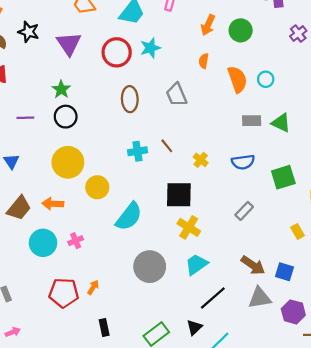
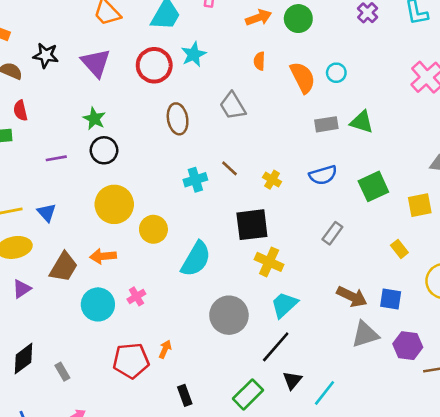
orange arrow: (208, 25) -> (259, 18), turned -126
black line: (213, 298) -> (276, 347), moved

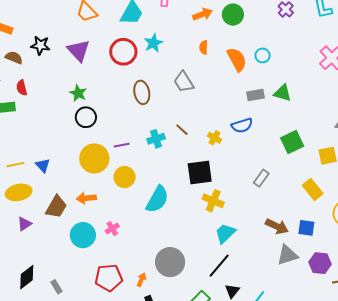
purple line: (56, 158) -> (122, 145), moved
blue semicircle: (323, 175) -> (242, 125), moved
yellow rectangle: (399, 249) -> (313, 189), size x1.5
gray circle: (229, 315) -> (170, 262), moved
orange arrow: (165, 349) -> (141, 280), moved

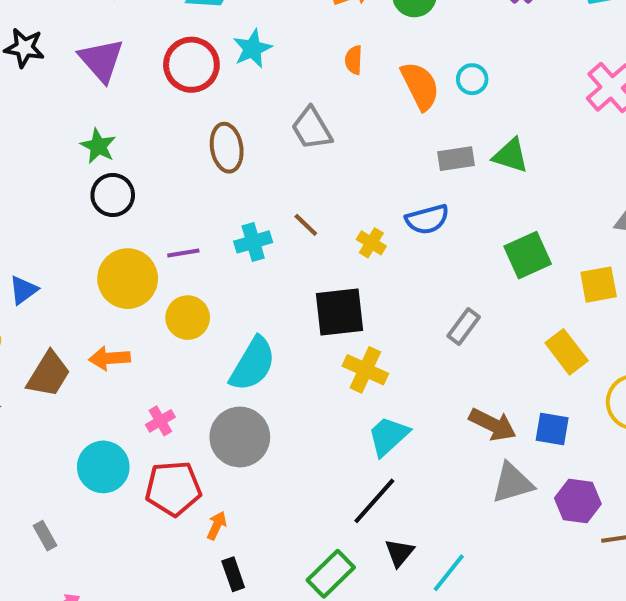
blue triangle: (43, 165) -> (23, 290), turned 35
cyan circle: (83, 235) -> (103, 467), moved
gray circle: (170, 262) -> (240, 437), moved
red pentagon: (109, 278) -> (173, 488), moved

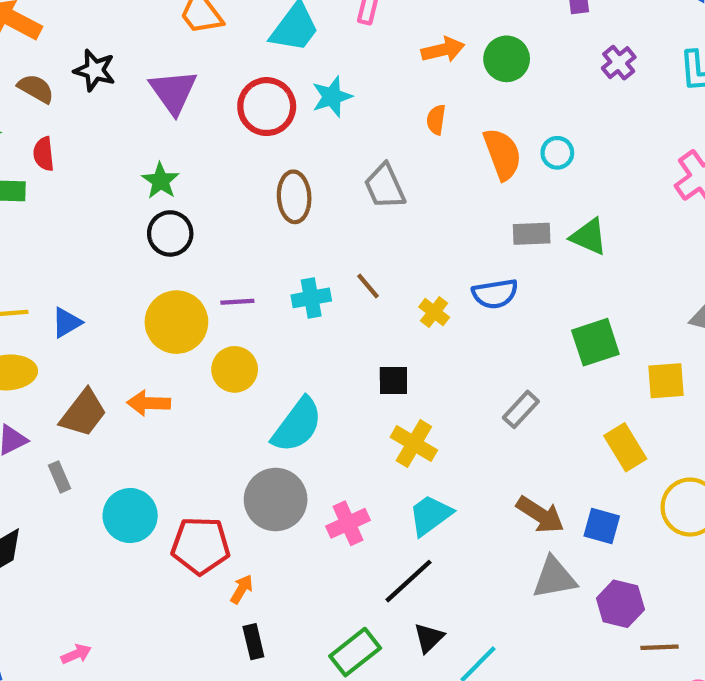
black square: (340, 312) -> (393, 381), size x0.6
pink cross: (160, 421) -> (348, 523), moved, size x1.4
gray rectangle: (45, 536) -> (59, 477), moved

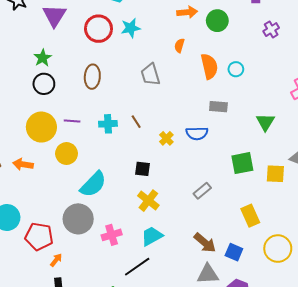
brown ellipse: (294, 197) -> (92, 77), moved
green triangle: (589, 237) -> (265, 122), moved, turned 30
yellow square: (666, 381) -> (275, 174), moved

